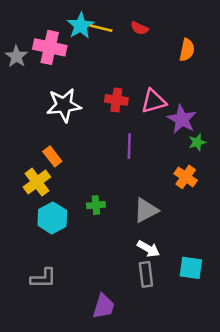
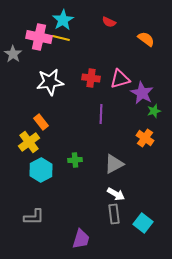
yellow line: (101, 28) -> (61, 38), moved
orange semicircle: (187, 50) -> (146, 39), turned -66
gray star: (16, 56) -> (13, 54), moved
cyan square: (191, 268) -> (143, 223), moved, turned 30

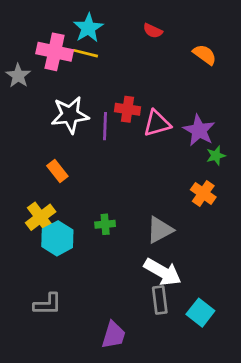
pink triangle: (120, 79) -> (157, 123), moved
purple line: (101, 114) -> (105, 126), moved
yellow cross: (29, 142) -> (41, 217), moved
white arrow: (116, 194) -> (163, 272), size x1.5

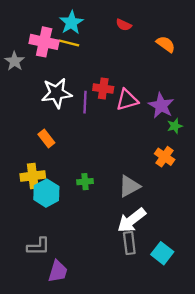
yellow cross: (41, 217) -> (33, 176), turned 30
white arrow: (163, 272) -> (132, 220), turned 112
purple trapezoid: (113, 335) -> (58, 271), moved

